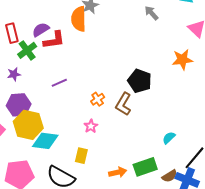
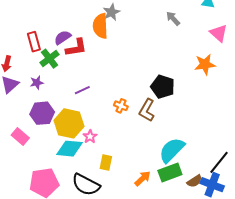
orange cross: (98, 99) -> (121, 106), turned -32
yellow hexagon: (28, 125) -> (69, 123), moved
pink star: (91, 126) -> (90, 137), moved
cyan semicircle: (169, 138) -> (172, 150), moved, size x2.0
orange arrow: (118, 172) -> (143, 178), turned -30

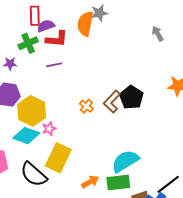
red rectangle: (34, 42) -> (35, 16), moved
purple line: (82, 90) -> (54, 65), moved
brown L-shape: (147, 110) -> (112, 102), moved
yellow rectangle: (106, 163) -> (58, 158), size x1.8

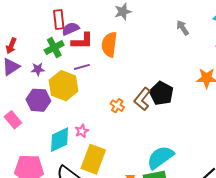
orange semicircle: (85, 24) -> (109, 44), moved
yellow hexagon: (32, 111) -> (64, 86), moved
cyan diamond: (26, 136) -> (60, 140), turned -40

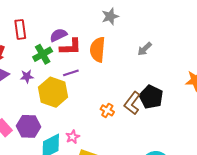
red rectangle: (59, 20) -> (20, 29), moved
gray arrow: (183, 28) -> (145, 49), moved, turned -98
purple hexagon: (38, 100) -> (28, 126), moved

